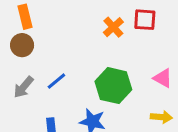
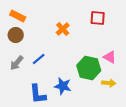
orange rectangle: (25, 17) -> (18, 16), turned -49
orange cross: (113, 27) -> (63, 29), moved
green hexagon: (113, 86) -> (89, 68), moved

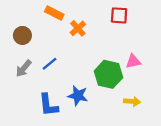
orange rectangle: (18, 16) -> (54, 13), moved
pink triangle: (110, 57) -> (133, 61), turned -40
yellow arrow: (109, 83) -> (132, 101), moved

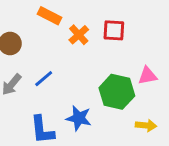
red square: (119, 15) -> (114, 30), moved

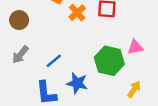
blue line: (44, 79) -> (54, 61), moved
yellow arrow: (146, 125) -> (134, 89), turned -63

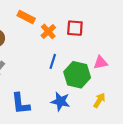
blue line: (54, 61) -> (53, 61), moved, turned -32
blue star: (77, 83) -> (61, 101), moved

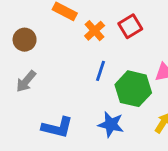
red square: (75, 28) -> (130, 26), turned -35
blue L-shape: (21, 104) -> (57, 127), turned -70

